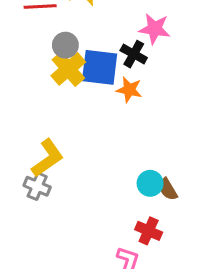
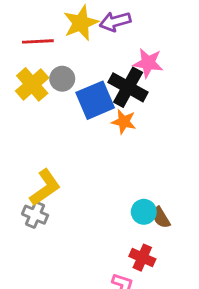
black cross: (134, 54) -> (128, 87), size x1.5
blue square: (100, 67) -> (95, 100), turned -30
yellow cross: (68, 69) -> (32, 84), moved

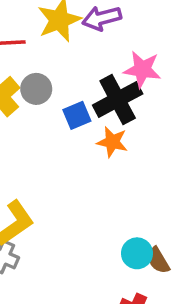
black cross: (128, 87) -> (118, 100), turned 33
blue square: (95, 100) -> (77, 115), size x0.6

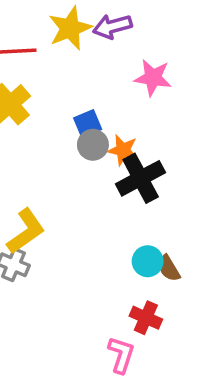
gray circle: (36, 89) -> (93, 145), moved
black cross: (118, 100) -> (141, 178), moved

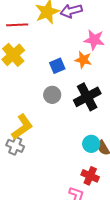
gray circle: (93, 145) -> (52, 95), moved
orange star: (123, 150) -> (83, 60), moved

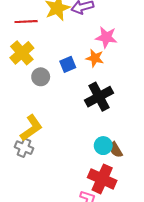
gray circle: (52, 95) -> (41, 77), moved
red cross: (90, 176) -> (102, 179), size x1.5

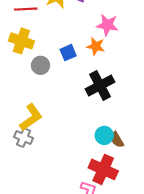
yellow cross: (22, 53) -> (21, 41), turned -30

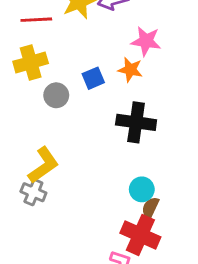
yellow cross: (21, 41) -> (31, 62), turned -35
black cross: (100, 86) -> (136, 122), turned 36
brown semicircle: (117, 140) -> (150, 208), moved, turned 56

